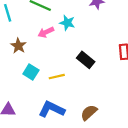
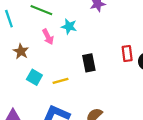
pink arrow: (46, 32) -> (48, 37), turned -91
black rectangle: (86, 60) -> (89, 63), turned 42

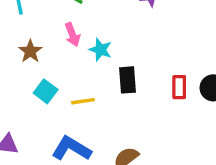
cyan star: (69, 26) -> (100, 50), moved
red rectangle: (127, 53) -> (179, 87), moved

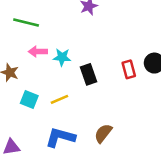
pink arrow: (72, 35) -> (38, 52), turned 126

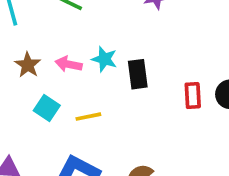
pink arrow: (38, 52) -> (69, 64), moved
black rectangle: (89, 74) -> (138, 74), moved

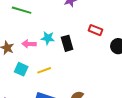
red rectangle: (193, 95) -> (95, 30), moved, turned -56

